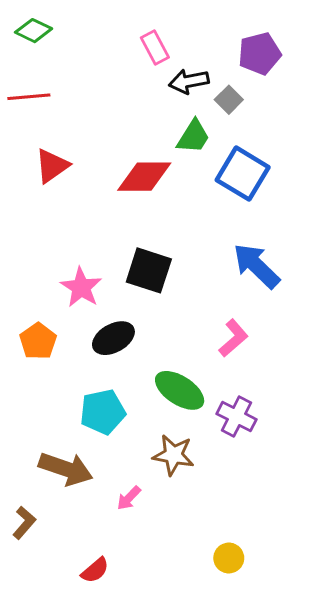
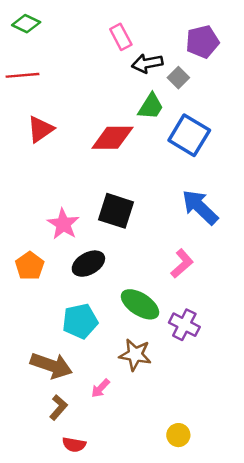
brown L-shape: (24, 523) -> (58, 407), moved
red semicircle: (95, 570) -> (74, 445), turned 50

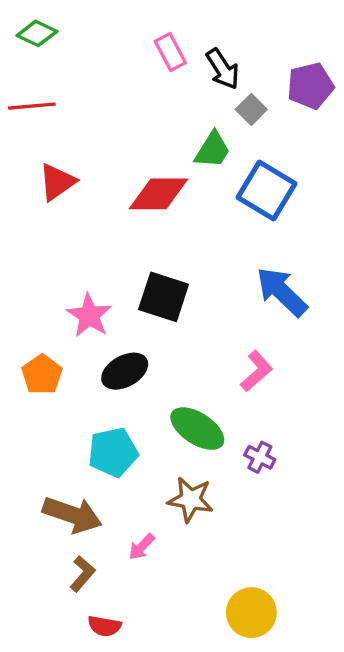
purple pentagon: (202, 42) -> (310, 86), moved
black arrow: (147, 63) -> (223, 69), moved, turned -112
purple cross: (184, 325) -> (260, 457), size x0.7
yellow circle: (178, 435) -> (251, 613), size x1.5

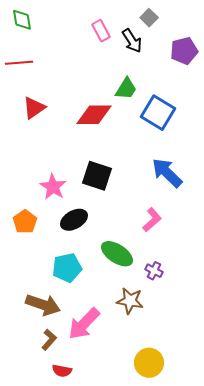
green diamond: (37, 33) -> (22, 20), turned 55
gray square: (251, 109) -> (149, 18), moved
brown star: (191, 499) -> (130, 301), moved
pink arrow: (142, 547) -> (84, 324), size x2.0

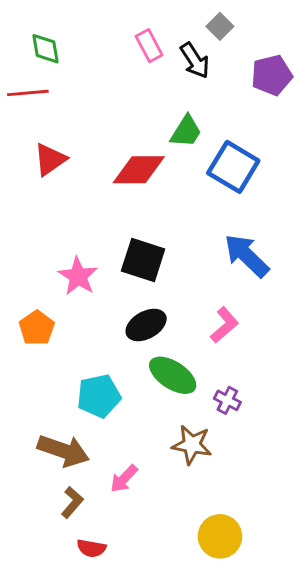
green diamond: (22, 20) -> (46, 49), moved
black ellipse: (74, 220) -> (146, 325), moved
pink arrow: (84, 324) -> (124, 479), size x0.6

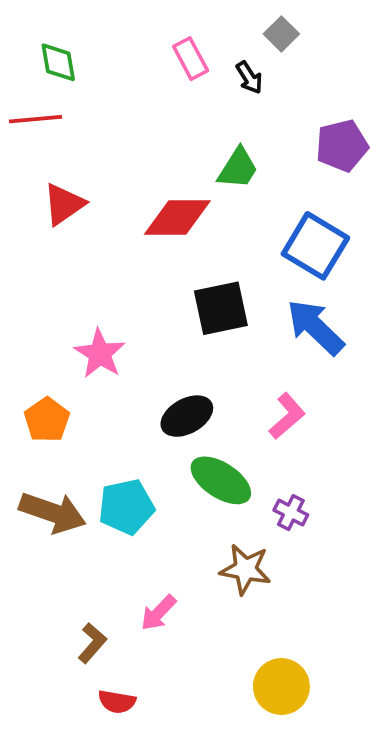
black arrow: (195, 60) -> (249, 77), size x0.7
purple pentagon: (272, 75) -> (342, 146), moved
blue square: (233, 167) -> (315, 246), moved
black square: (143, 260) -> (221, 308), moved, turned -30
brown arrow: (63, 451) -> (53, 513), moved

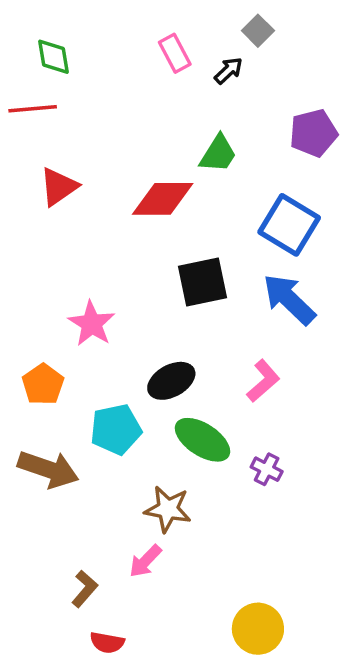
black arrow: (249, 77) -> (228, 71), turned -100
cyan pentagon: (126, 507) -> (116, 429), moved
brown star: (245, 569) -> (168, 509), moved

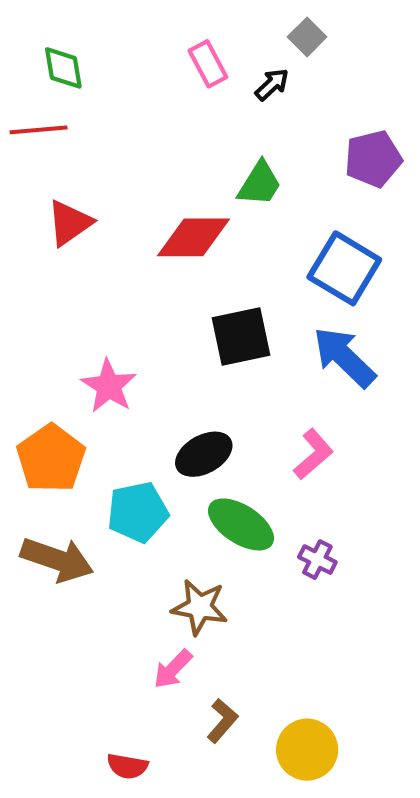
orange pentagon: (43, 384) -> (51, 458), size x1.4
brown L-shape: (85, 589) -> (222, 721), moved

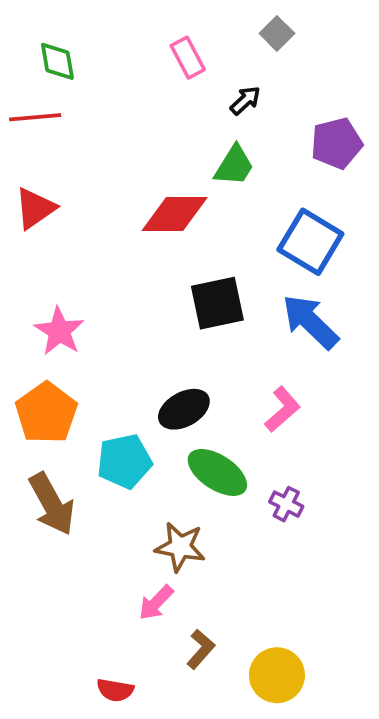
black arrow: (272, 84) -> (245, 100), moved
red triangle: (70, 223) -> (35, 208), moved
pink star: (109, 386) -> (59, 331), moved
brown arrow: (57, 560) -> (52, 504), turned 42

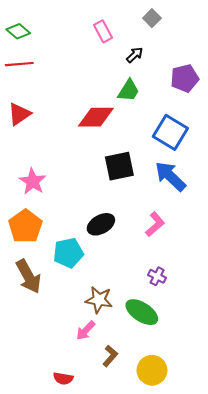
green diamond: (57, 61) -> (18, 31), moved, turned -40
green ellipse: (217, 472) -> (142, 312), moved

